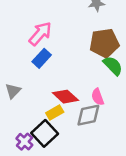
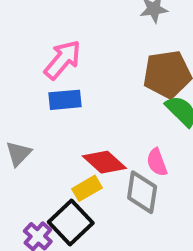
blue rectangle: (42, 58) -> (65, 100), turned 42
gray diamond: (88, 115) -> (142, 192), turned -70

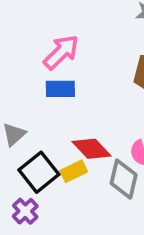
black square: (71, 222) -> (39, 172), moved

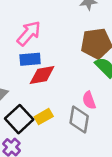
red diamond: (91, 149) -> (42, 75), moved, turned -52

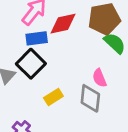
red diamond: (42, 75) -> (63, 24), moved
black square: (19, 119) -> (31, 64), moved

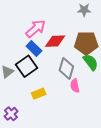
blue rectangle: (37, 38) -> (34, 48), turned 42
gray diamond: (90, 98) -> (66, 68), moved

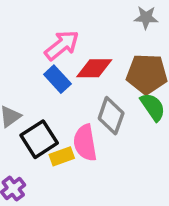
black square: (26, 66) -> (39, 139), moved
pink semicircle: (75, 86) -> (85, 143), moved, size x1.5

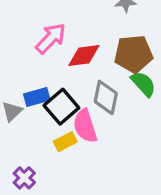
blue rectangle: (57, 79) -> (37, 97), moved, turned -55
black square: (39, 139) -> (61, 107), moved

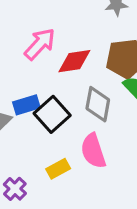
pink semicircle: (85, 126) -> (93, 151), moved
yellow rectangle: (65, 142) -> (58, 169), moved

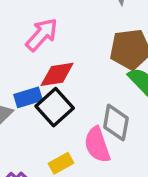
red diamond: (74, 61) -> (57, 74), moved
gray diamond: (98, 104) -> (116, 123), moved

